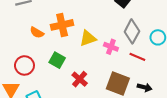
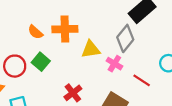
gray diamond: (132, 31) -> (125, 38), moved
green square: (57, 60) -> (41, 62), moved

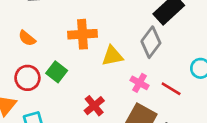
orange semicircle: (35, 32) -> (27, 38), moved
pink cross: (114, 64) -> (140, 83), moved

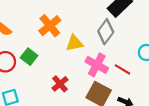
orange cross: (82, 34) -> (50, 26), turned -35
pink cross: (140, 83) -> (97, 65), size x1.5

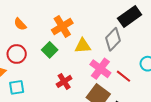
green square: (29, 57) -> (50, 50), moved

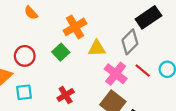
orange semicircle: (20, 24) -> (31, 13), moved
red line: (124, 76) -> (143, 71), moved
red cross: (64, 81) -> (66, 95), moved

